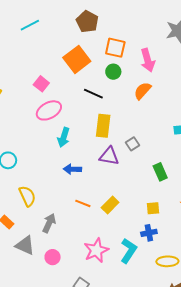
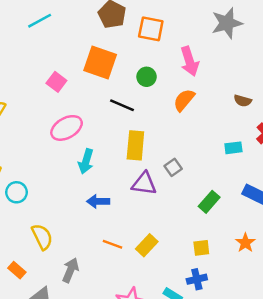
orange square: (115, 48) -> (151, 29), moved
orange square: (77, 59) -> (100, 63), turned -32
pink square: (41, 84) -> (56, 82), moved
green rectangle: (160, 172) -> (209, 202), turned 66

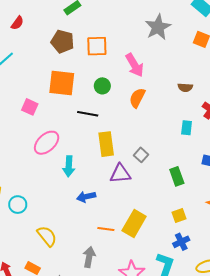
cyan rectangle: (233, 148) -> (187, 128), turned -64
green rectangle: (209, 202) -> (177, 176), turned -48
yellow rectangle: (147, 245) -> (134, 223), size x1.4
gray arrow: (71, 270) -> (89, 257), moved

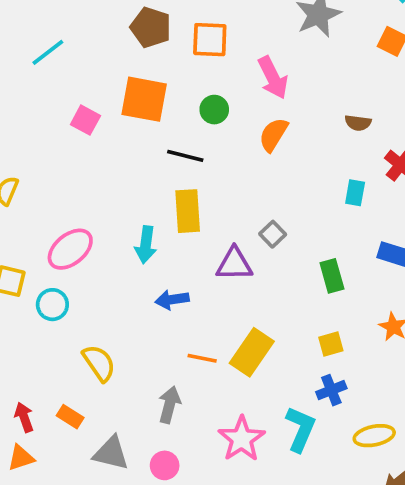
pink square: (30, 107) -> (85, 120), moved
pink ellipse: (47, 143) -> (70, 249), moved
yellow rectangle: (106, 144) -> (188, 211), moved

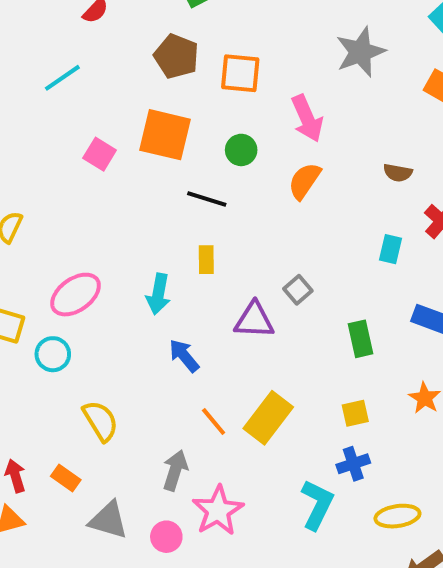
yellow rectangle: (188, 211) -> (206, 260), size x0.6
blue arrow: (172, 300) -> (184, 356), turned 56
orange line: (202, 358) -> (214, 422), turned 36
pink star: (242, 439) -> (218, 511), moved

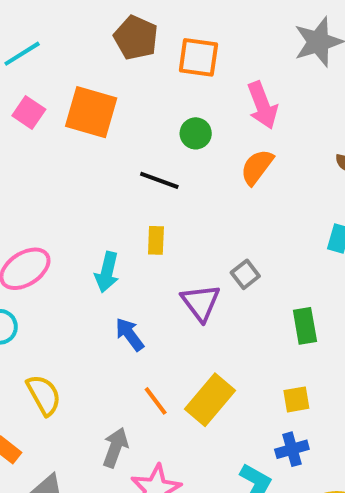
orange square: (165, 135) -> (91, 112), moved
pink square: (100, 154) -> (29, 112), moved
purple triangle: (254, 320) -> (201, 303), turned 48

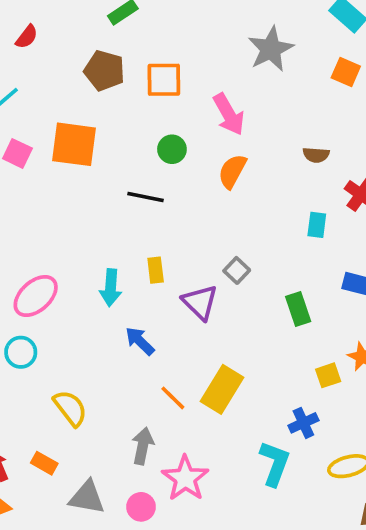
yellow rectangle: (156, 240) -> (156, 270), moved
yellow square: (296, 399) -> (328, 375), moved

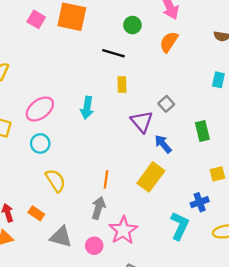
yellow rectangle: (156, 270) -> (122, 84), moved
blue arrow: (140, 341) -> (163, 144), moved
cyan circle: (21, 352) -> (40, 143), moved
orange line: (173, 398) -> (106, 179), moved, turned 48

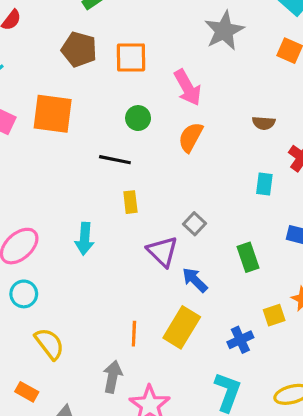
orange line: (106, 179) -> (134, 334), moved
blue cross: (200, 202) -> (240, 340), moved

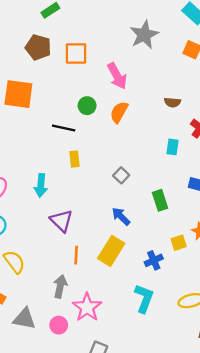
green circle: (138, 118) -> (87, 106), moved
purple triangle: (162, 251) -> (61, 221), moved

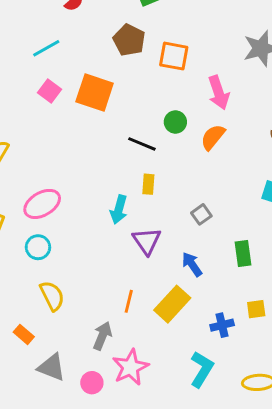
cyan arrow: (41, 185) -> (119, 210), moved
purple triangle: (61, 221) -> (147, 241), moved

